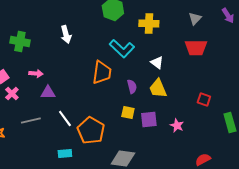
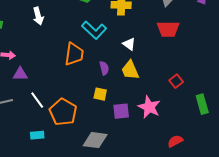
red square: (204, 100) -> (176, 81), turned 32
purple square: (149, 120) -> (121, 111), moved
pink star: (177, 126) -> (149, 107), size x1.6

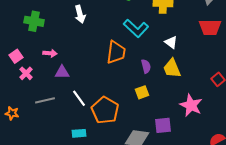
yellow square: (100, 94) -> (142, 92), turned -32
purple square: (121, 111) -> (163, 125), moved

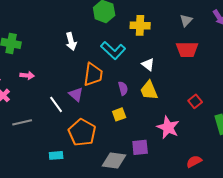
white arrow: (80, 14) -> (71, 41), moved
purple triangle: (62, 72) -> (76, 94), moved, turned 42
white line: (79, 98) -> (56, 104), moved

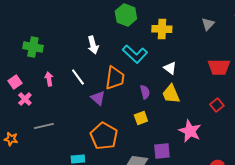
red trapezoid: (187, 49) -> (219, 67), moved
pink arrow: (27, 75) -> (49, 79), turned -104
white line: (56, 104) -> (78, 77), moved

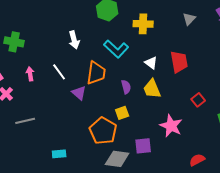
red trapezoid: (219, 67) -> (179, 62), moved, turned -100
orange pentagon: (104, 136) -> (103, 131), moved

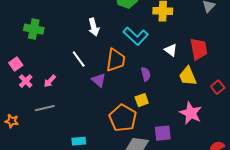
pink arrow: (30, 74) -> (50, 81), moved, turned -128
yellow trapezoid: (152, 89) -> (188, 76), moved

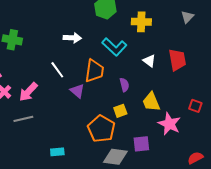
white arrow: (94, 27) -> (72, 38), turned -72
yellow trapezoid: (188, 76) -> (151, 102), moved
pink arrow: (50, 81) -> (28, 92), size x1.5
red square: (218, 87) -> (195, 106), moved, turned -32

